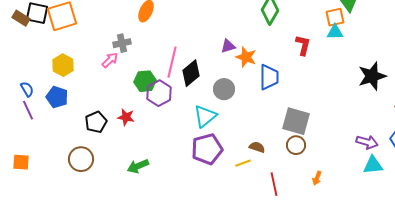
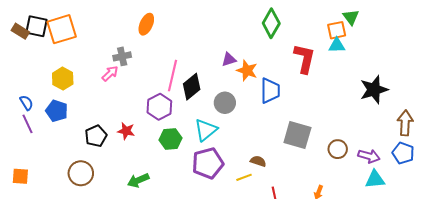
red L-shape: (303, 45) -> (304, 58), size x1.4
green hexagon: (145, 81) -> (170, 139), moved
brown circle: (296, 145) -> (338, 149), moved

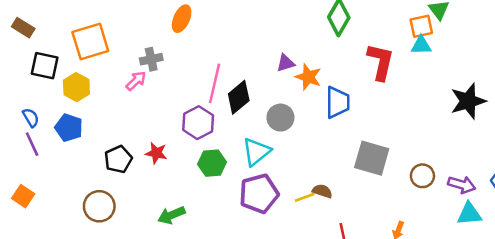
black square: (36, 26) -> (45, 66), moved
orange square: (62, 29) -> (90, 41), moved
orange square: (20, 176) -> (23, 196), moved, turned 30
yellow line: (244, 177) -> (305, 197), moved

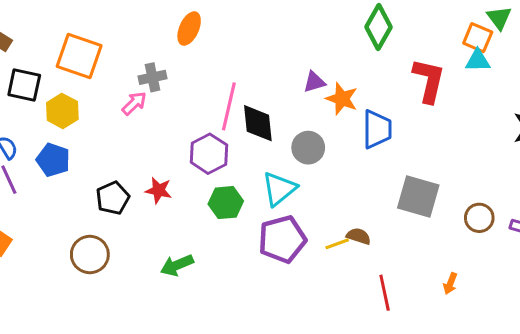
orange square: (421, 26) -> (478, 38), turned 35
orange square: (90, 41) -> (79, 56), turned 36
black diamond: (239, 97) -> (258, 123), turned -56

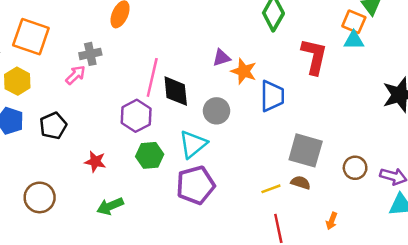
red star: (159, 190) -> (95, 162), moved
black pentagon: (113, 198) -> (53, 126), moved
brown semicircle: (359, 236) -> (301, 183), moved
yellow line: (337, 244) -> (271, 189), moved

